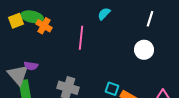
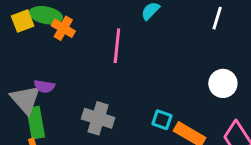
white circle: (144, 50) -> (223, 83), moved

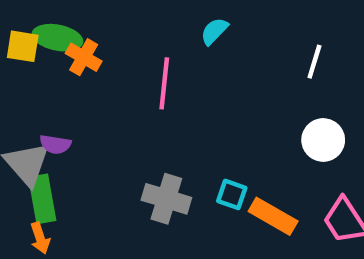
white line: (217, 18) -> (314, 62), moved
yellow square: (23, 21) -> (23, 46), turned 30
gray cross: (98, 118) -> (166, 199), moved

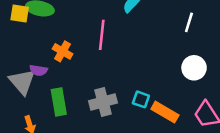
orange cross: (84, 57) -> (63, 51), moved
green rectangle: (42, 199) -> (59, 102), moved
gray cross: (166, 199) -> (103, 102), turned -32

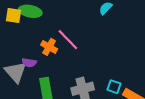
pink line: (102, 35) -> (68, 40), moved, turned -50

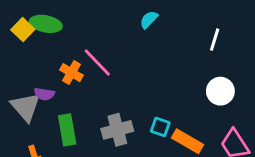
yellow square: (13, 15) -> (23, 30), turned 35

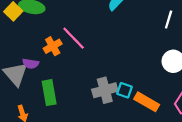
orange cross: (71, 73) -> (53, 46), turned 30
gray cross: (117, 130) -> (105, 90), moved

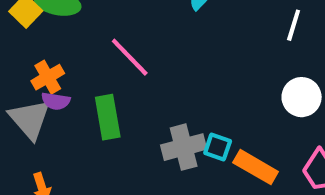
orange cross: (53, 46) -> (48, 77), moved
green rectangle: (49, 93) -> (108, 117), moved

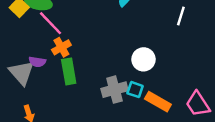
pink line: (130, 57) -> (51, 23), moved
orange cross: (48, 77) -> (61, 47), moved
white circle: (302, 97) -> (143, 59), moved

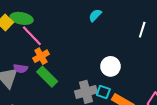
green rectangle: (69, 71) -> (47, 77), turned -35

